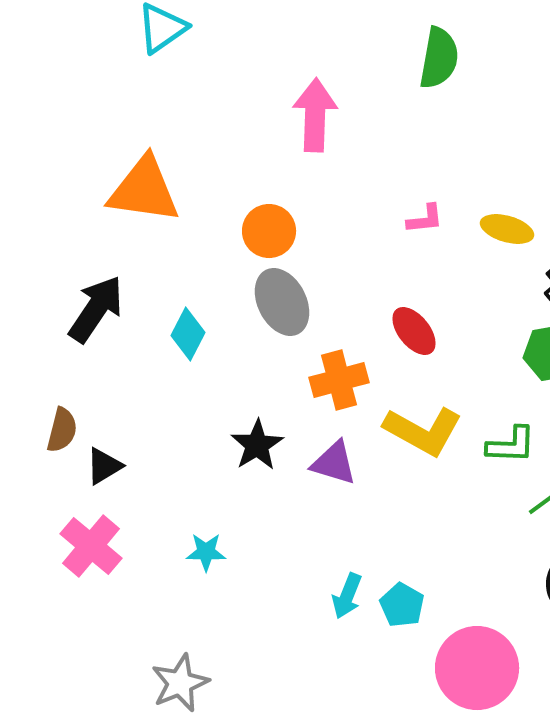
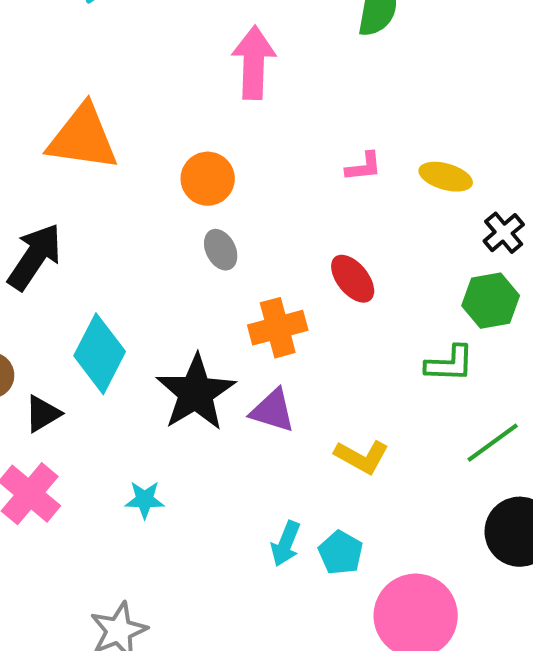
gray ellipse: (282, 302) -> (221, 250), size x0.6
cyan diamond: (188, 334) -> (100, 354), moved, size x1.5
yellow L-shape: (423, 431) -> (362, 457), moved, size x0.7
black star: (257, 445) -> (196, 393), size x1.5
green L-shape: (511, 445) -> (450, 364), moved

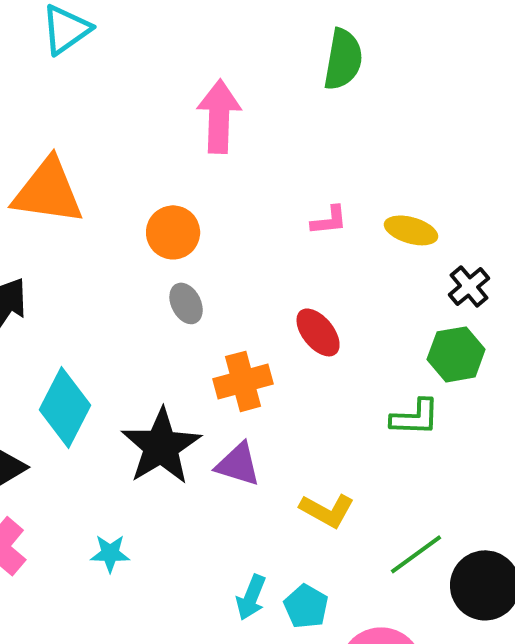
green line: (493, 443) -> (416, 554), moved

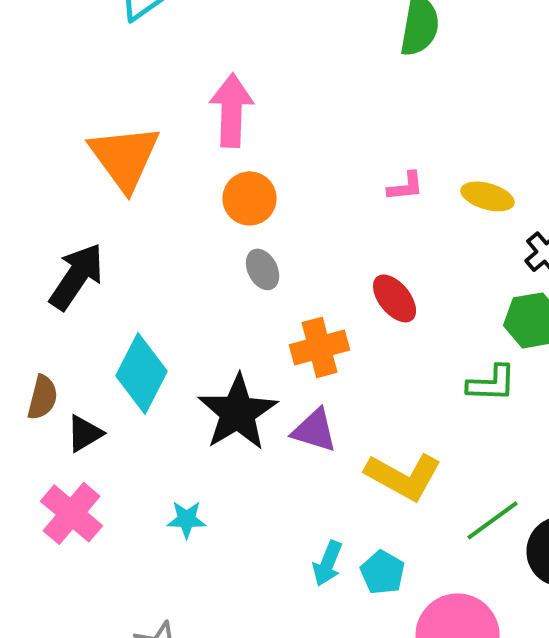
pink arrow: (219, 116) -> (232, 110), moved
orange triangle: (48, 191) -> (125, 157), turned 46
yellow L-shape: (327, 510) -> (404, 476), size x1.4

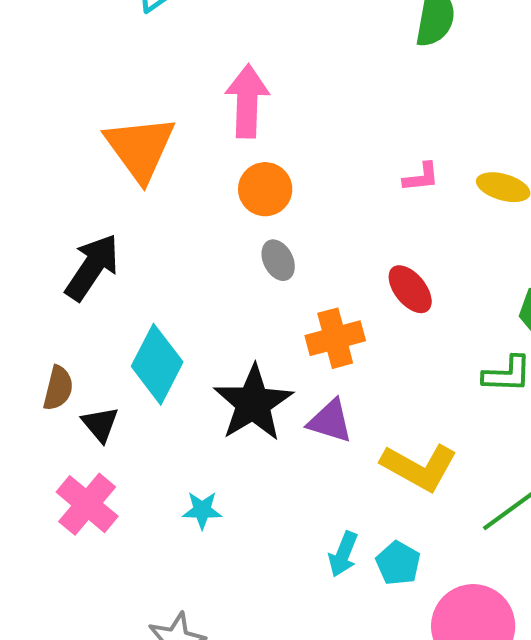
black triangle: (85, 433) -> (100, 424), turned -39

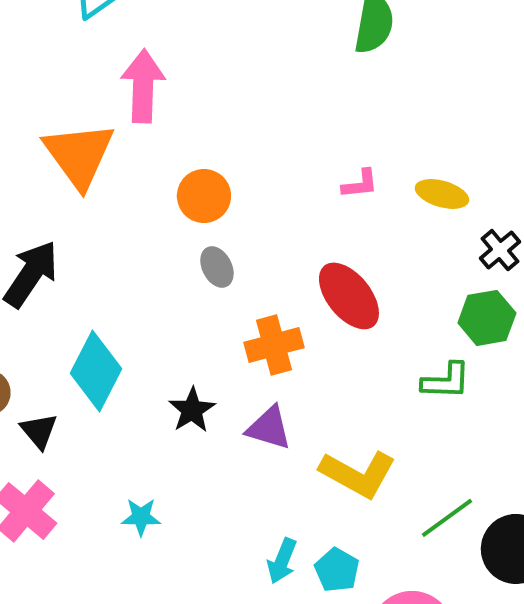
pink arrow: (247, 101) -> (143, 86), moved
red ellipse: (410, 289) -> (349, 296), size x1.4
black star: (253, 403) -> (192, 410), size x0.6

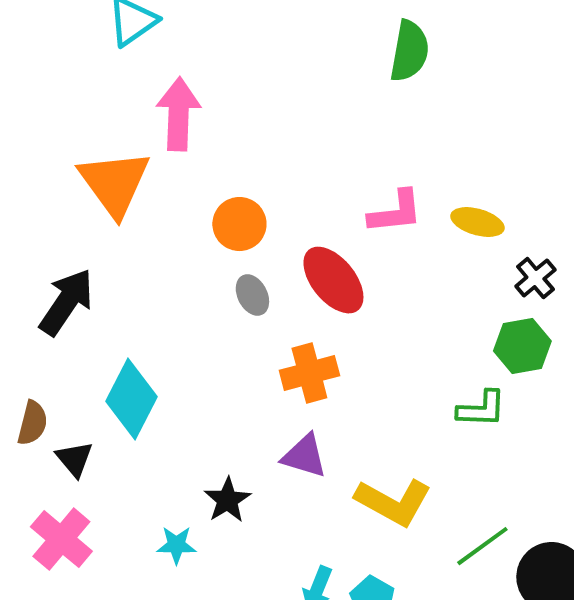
pink L-shape: (360, 184) -> (395, 212), size x1.5
red ellipse: (349, 296) -> (333, 280), moved
black star: (192, 410) -> (227, 500), moved

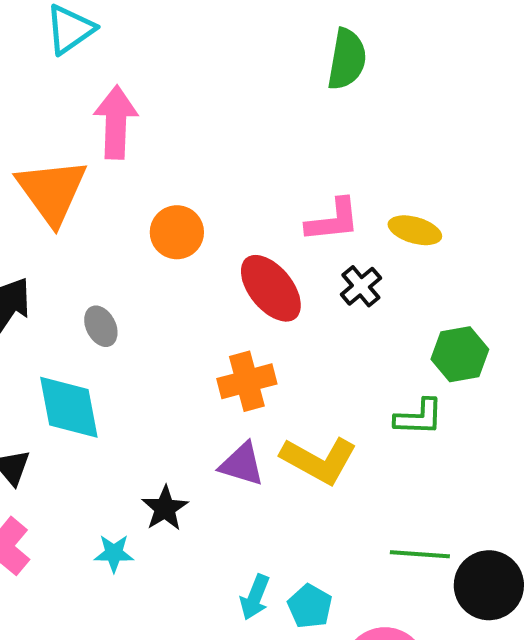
black cross: (535, 278) -> (361, 286), moved
gray ellipse: (252, 295) -> (101, 326), moved
cyan diamond: (131, 399) -> (69, 407), turned -38
yellow L-shape: (393, 502) -> (319, 460), moved
green line: (482, 546) -> (420, 554), turned 40

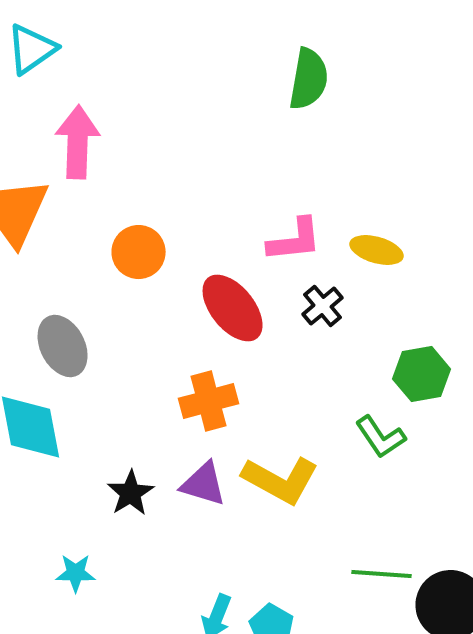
gray ellipse: (101, 326) -> (63, 346), size x1.5
green L-shape: (419, 417) -> (381, 437), turned 54
black star: (165, 508) -> (131, 493), moved

